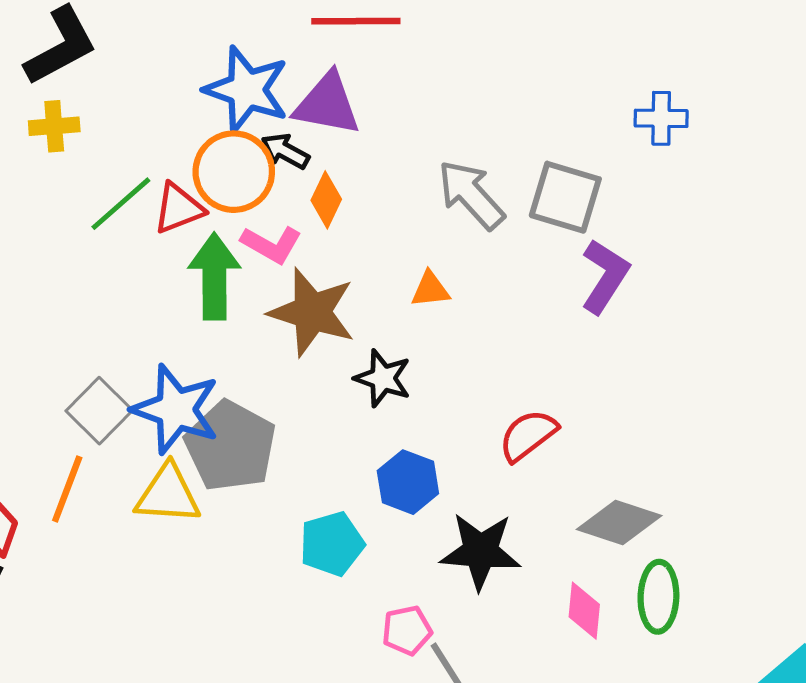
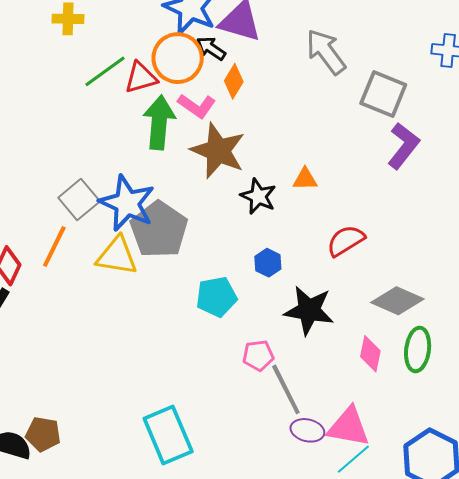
gray arrow: (471, 195) -> (326, 52), moved
orange triangle: (430, 289) -> (305, 179), moved
blue hexagon: (408, 482) -> (268, 263), size x0.7

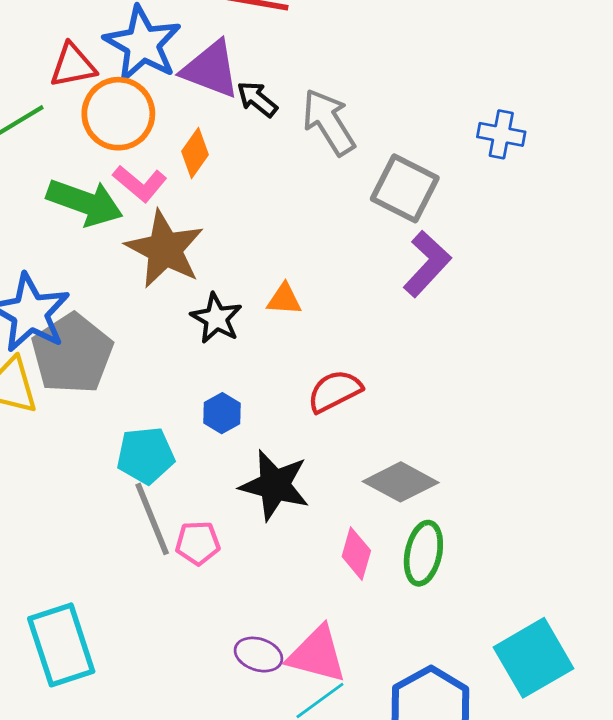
black arrow: (211, 48) -> (257, 99), moved
red triangle: (141, 78) -> (73, 65), moved
green arrow: (159, 122) -> (85, 202), turned 100
gray line: (286, 389) -> (152, 519), moved

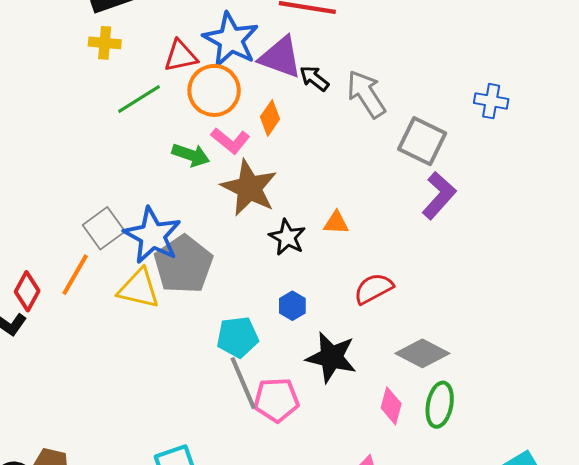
green arrow: (85, 202) -> (191, 155), size x0.7
pink pentagon: (198, 543) -> (276, 400), size x1.4

